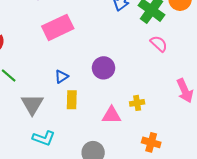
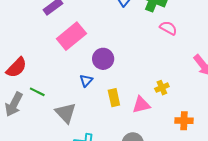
purple circle: (104, 68) -> (103, 59), moved
yellow rectangle: (72, 100) -> (114, 98), moved

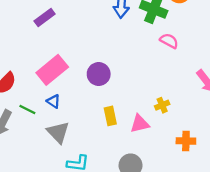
pink rectangle: (71, 36) -> (52, 70), moved
blue triangle: (86, 81) -> (54, 101), moved, turned -40

